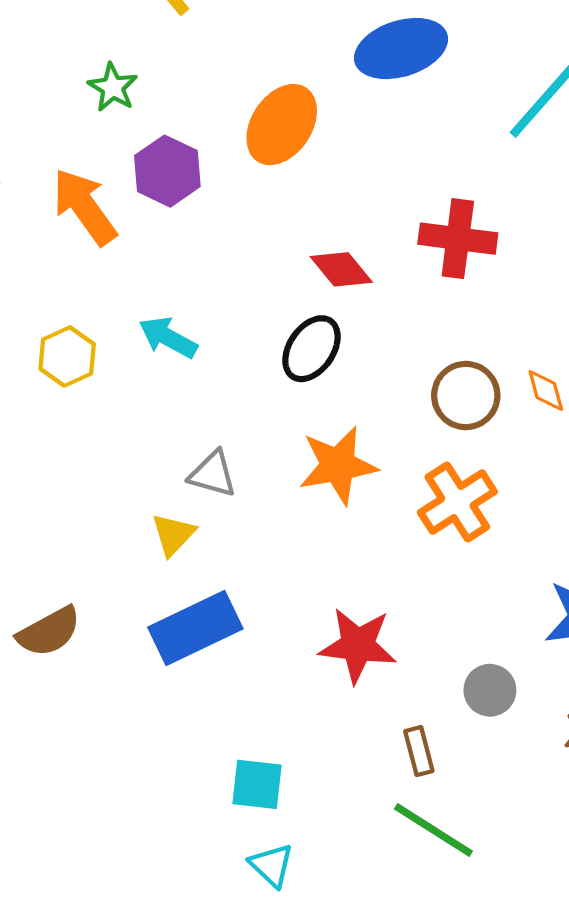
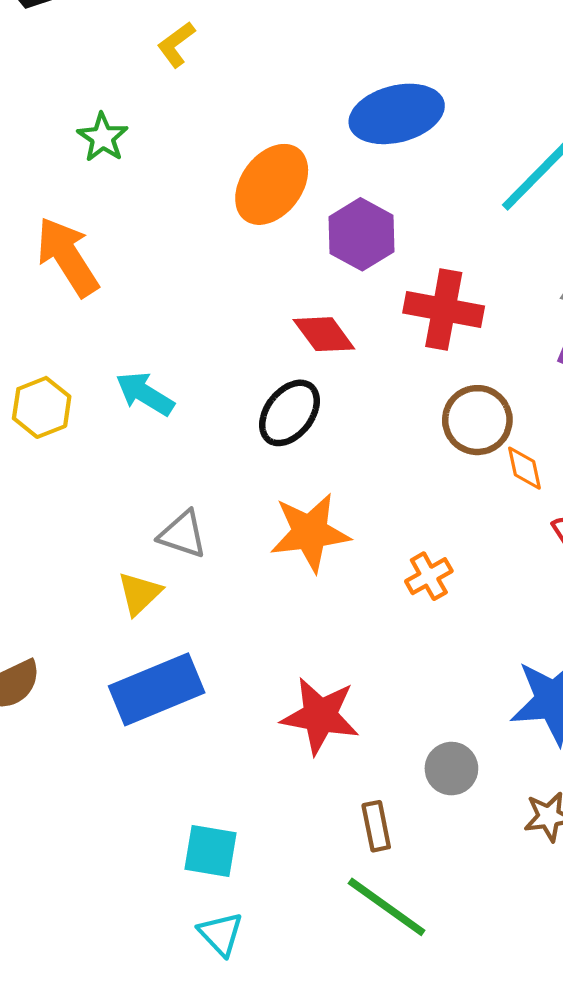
purple hexagon: (167, 171) -> (361, 234), moved
brown circle: (466, 396) -> (477, 420), moved
orange cross: (457, 502) -> (429, 576), size x0.6

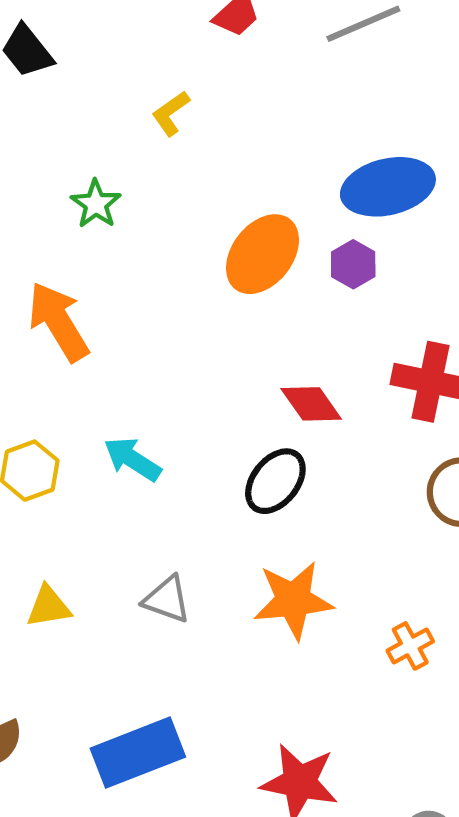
purple hexagon: (361, 234) -> (353, 264), moved, size x0.7
yellow triangle: (139, 593) -> (49, 607), moved, turned 33

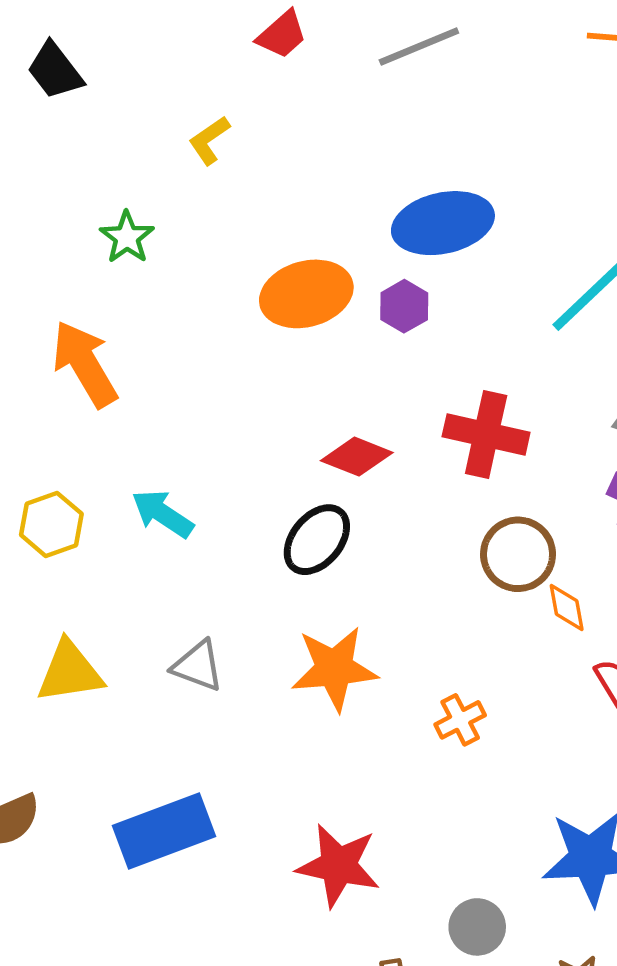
orange ellipse: (262, 254) -> (306, 294), turned 36
red diamond: (311, 404) -> (357, 457), turned -34
yellow triangle: (49, 607) -> (70, 672), size x1.4

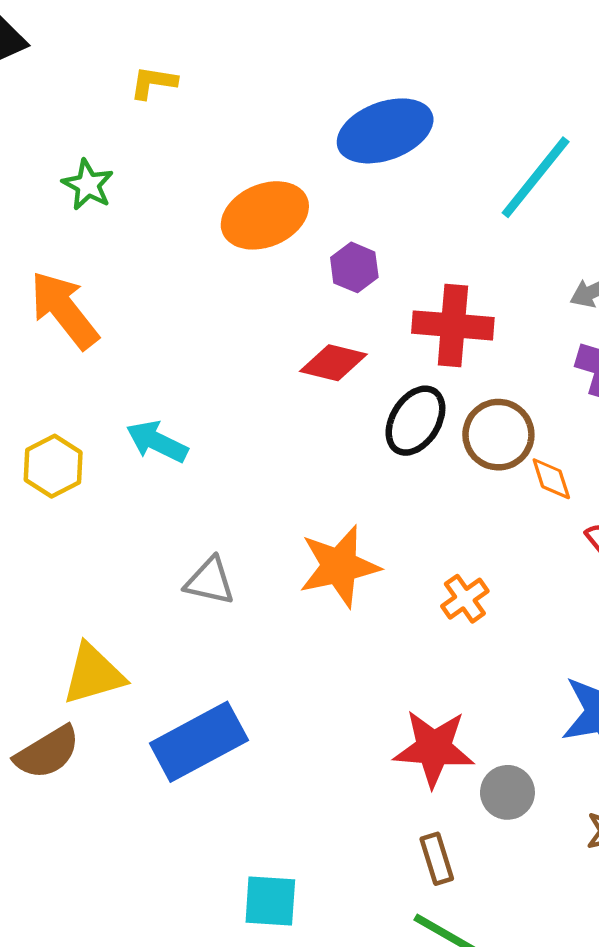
yellow L-shape: (209, 140) -> (153, 83), turned 51
purple hexagon: (404, 306) -> (354, 267), moved
black ellipse: (317, 540) -> (415, 421), moved
yellow triangle: (70, 672) -> (93, 674), moved
red star: (338, 865) -> (434, 748), moved

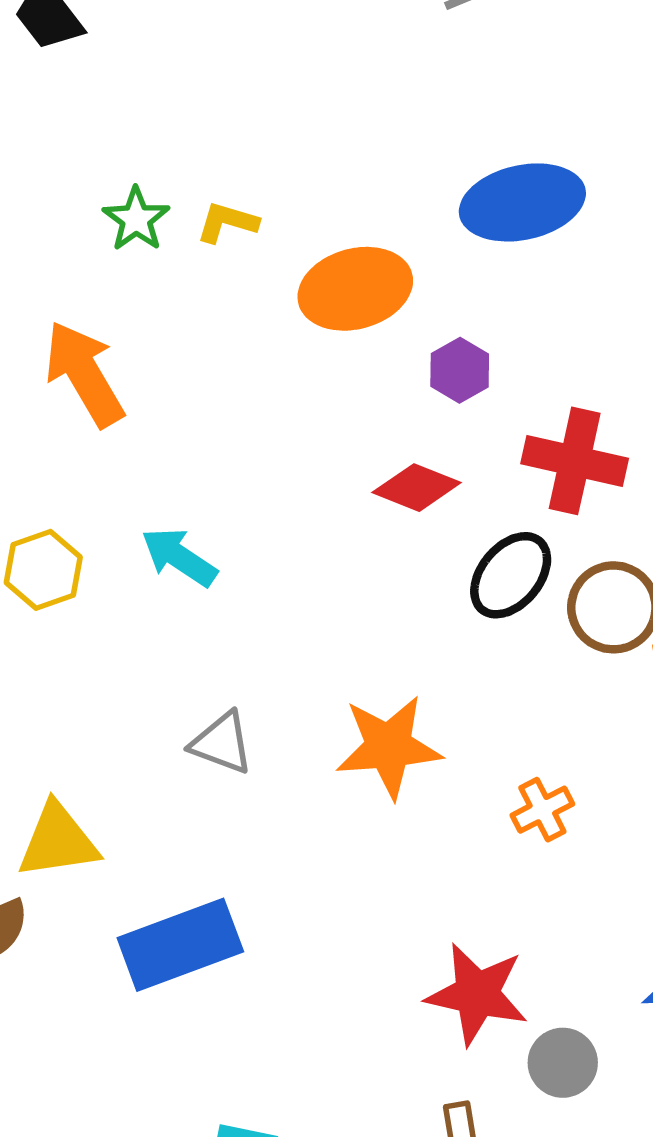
yellow L-shape: (153, 83) -> (227, 222), moved

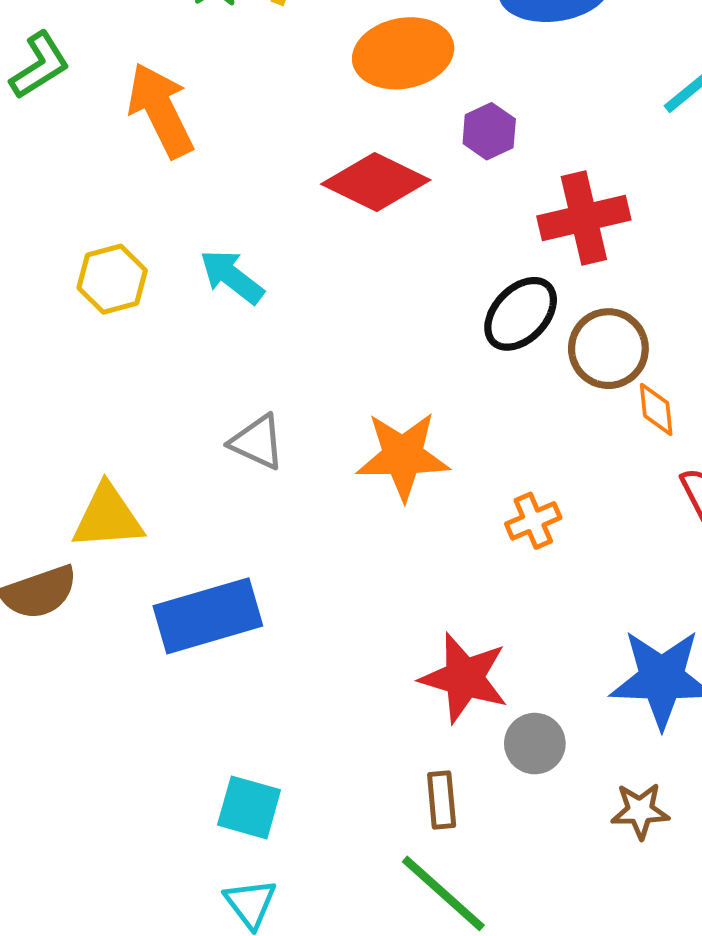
red cross: (575, 461) -> (584, 218), turned -30
red diamond: (417, 488) -> (376, 182), moved, size x1.4

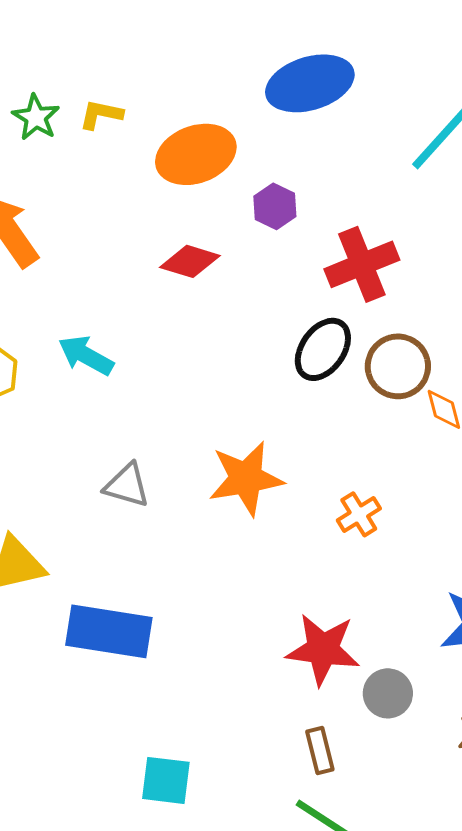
red diamond: (376, 182) -> (190, 261), size x0.7
blue rectangle: (208, 616) -> (109, 631), turned 34

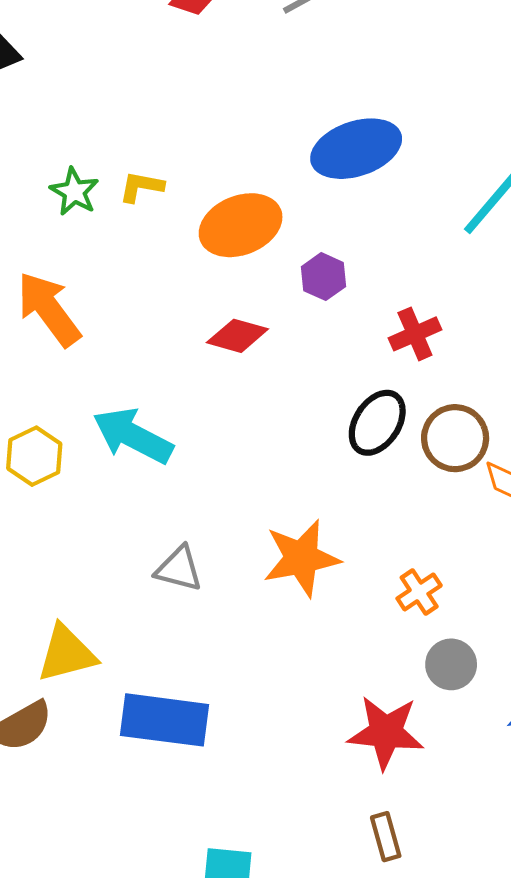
red cross: (362, 264) -> (415, 334), size x0.7
cyan arrow: (86, 355) -> (133, 436), size x1.4
gray circle: (388, 693) -> (451, 664), moved

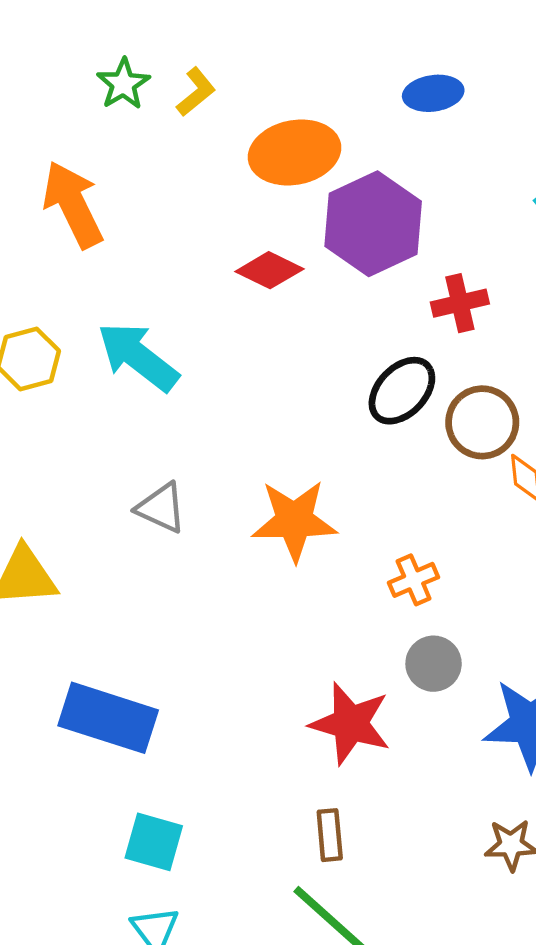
blue ellipse: (356, 149) -> (433, 93), size x0.6
yellow L-shape: (141, 187) -> (196, 92), turned 120
purple hexagon: (324, 277) -> (373, 224), size x2.0
blue rectangle: (164, 720) -> (108, 718), moved

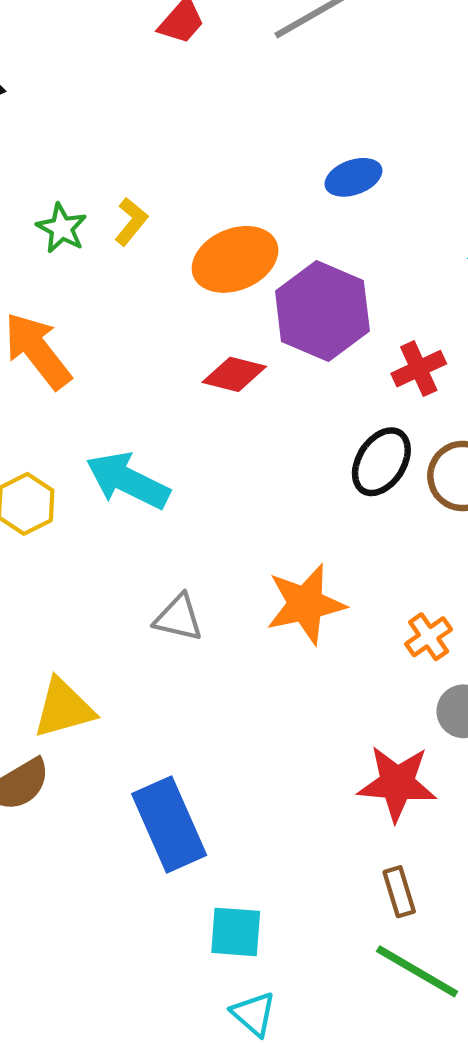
blue rectangle: (108, 718) -> (169, 825), turned 60

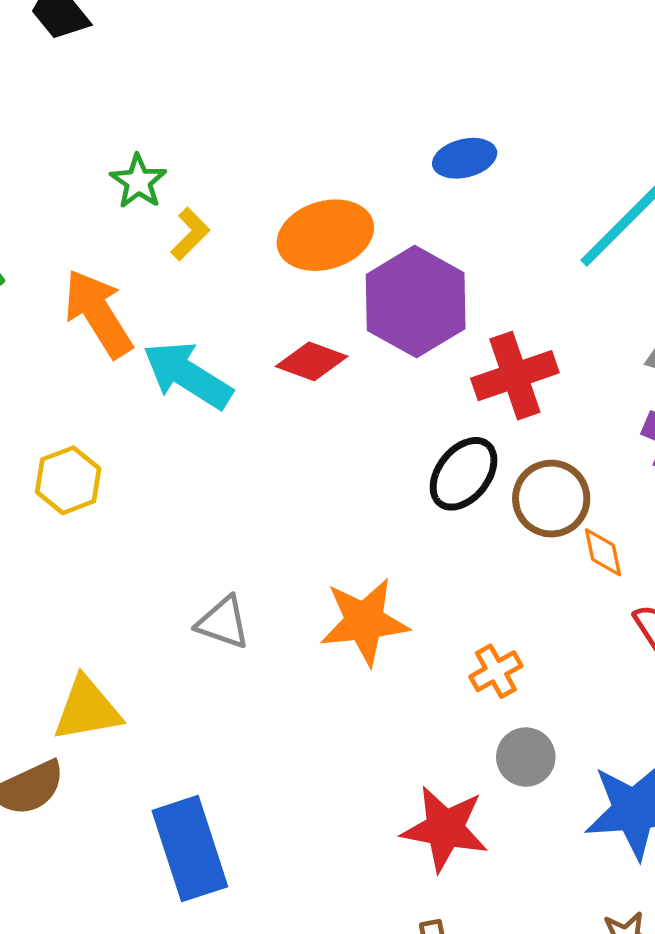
yellow L-shape: (131, 221) -> (190, 234), moved
red cross: (419, 369) -> (515, 376), size x1.4
cyan arrow: (128, 481) -> (188, 375), moved

